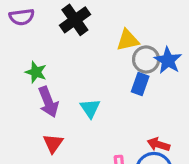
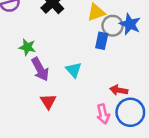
blue rectangle: (140, 84) -> (102, 41), moved
red arrow: (158, 144) -> (119, 90), moved

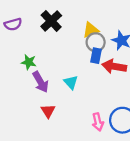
gray circle: (113, 26) -> (96, 42), moved
red arrow: (119, 90) -> (114, 66), moved, size x1.5

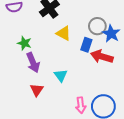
yellow triangle: (91, 30) -> (64, 33), moved, turned 42
gray circle: (96, 42) -> (97, 26), moved
cyan triangle: (71, 82) -> (61, 76), moved

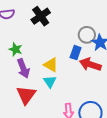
yellow triangle: (64, 33) -> (51, 65), moved
red triangle: (37, 90) -> (26, 95), size x1.5

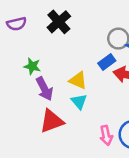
blue rectangle: (76, 53) -> (107, 62), turned 40
red triangle: (26, 95) -> (52, 121), turned 40

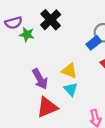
blue rectangle: (107, 62) -> (94, 43), moved
green star: (32, 66) -> (27, 34), moved

